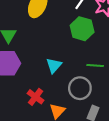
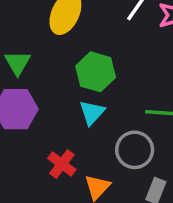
green hexagon: (82, 29) -> (96, 72), moved

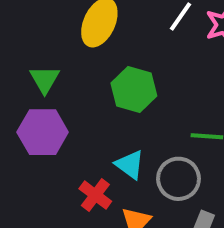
cyan triangle: (92, 113) -> (130, 165), moved, turned -36

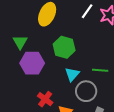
purple hexagon: (43, 132) -> (32, 63), moved
cyan triangle: (130, 165) -> (72, 74), moved, turned 35

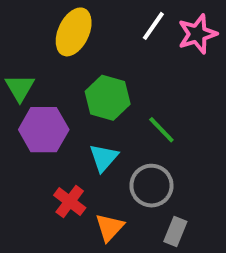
green line: (100, 70) -> (161, 130), moved, turned 42
cyan triangle: (72, 74) -> (104, 158), moved

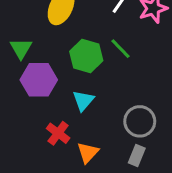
green line: (161, 130) -> (120, 49), moved
gray circle: (151, 186) -> (140, 121), moved

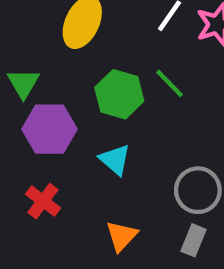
cyan triangle: (83, 101) -> (115, 160), turned -30
red cross: (58, 133) -> (43, 201), moved

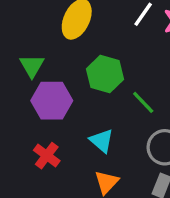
green line: (169, 83) -> (143, 102), moved
cyan triangle: (115, 160) -> (102, 141), moved

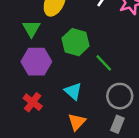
green triangle: (32, 66) -> (31, 29), moved

